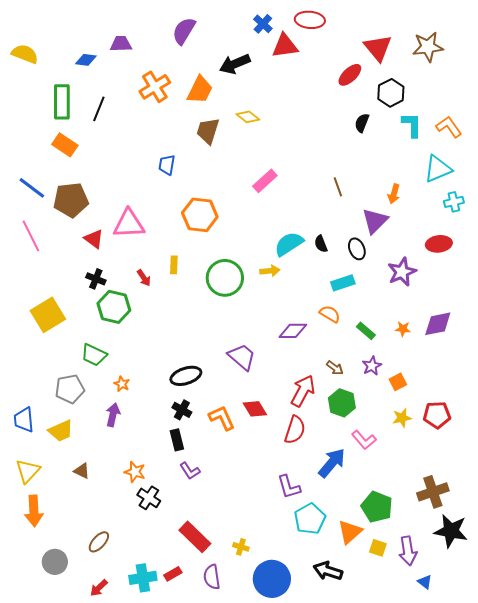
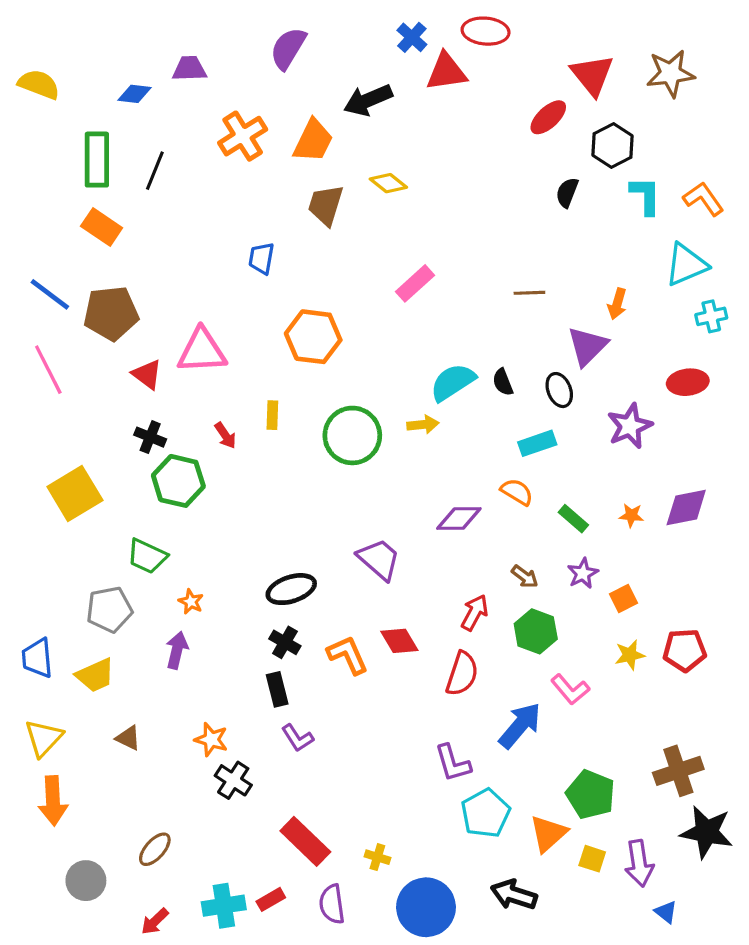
brown line: (338, 187) -> (529, 293), turned -72
red arrow: (303, 391) -> (475, 613), size x0.7

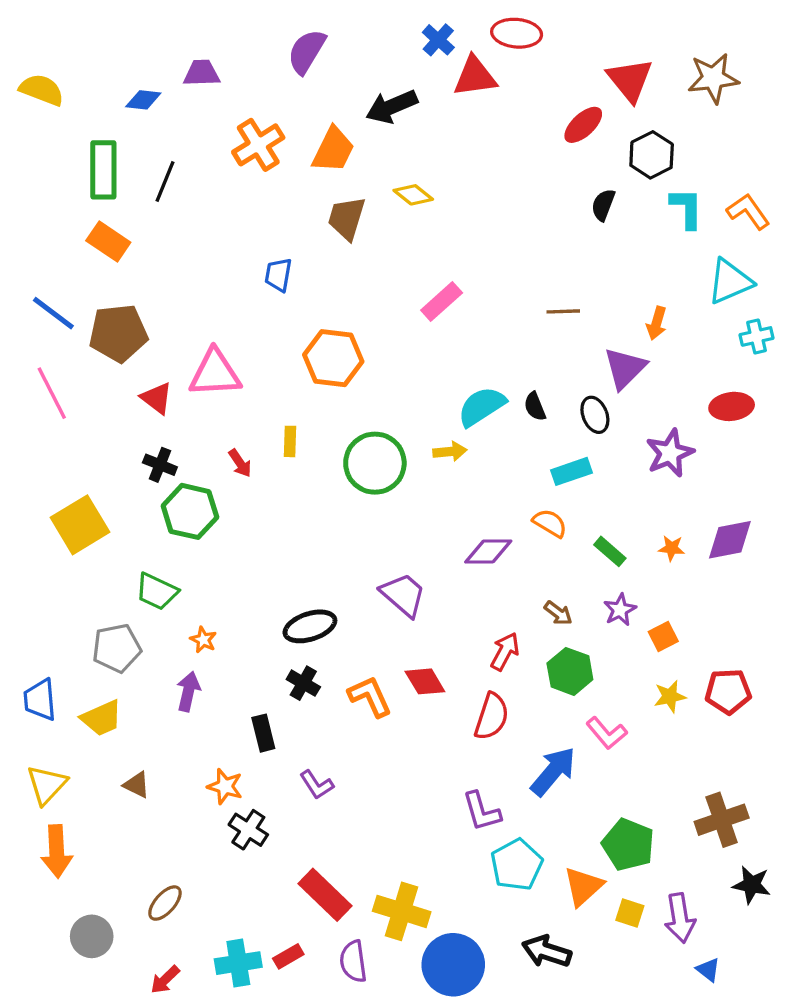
black rectangle: (277, 689) -> (263, 733), moved
black star: (707, 832) -> (752, 885), size x0.7
yellow cross: (377, 857) -> (402, 911), size x2.0

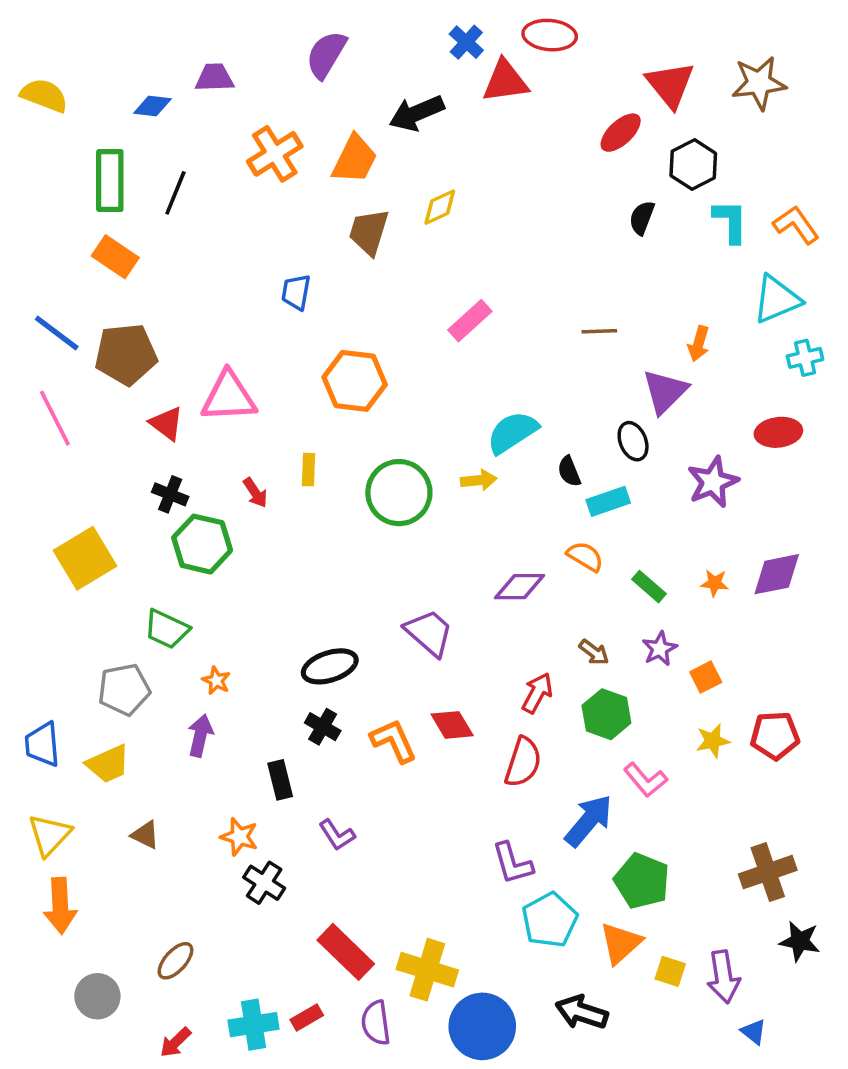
yellow diamond: (413, 195) -> (440, 207), turned -63
black semicircle: (535, 406) -> (569, 471), moved
green pentagon: (628, 845) -> (642, 881), moved

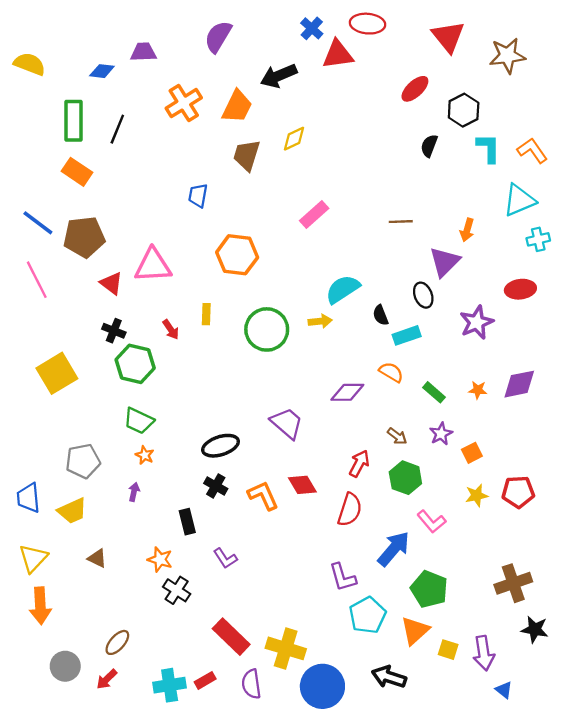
red triangle: (670, 85) -> (448, 37), moved
green trapezoid: (167, 629) -> (139, 421), moved
purple arrow: (200, 736) -> (134, 492), size x0.7
red arrow: (175, 1042) -> (107, 679), moved

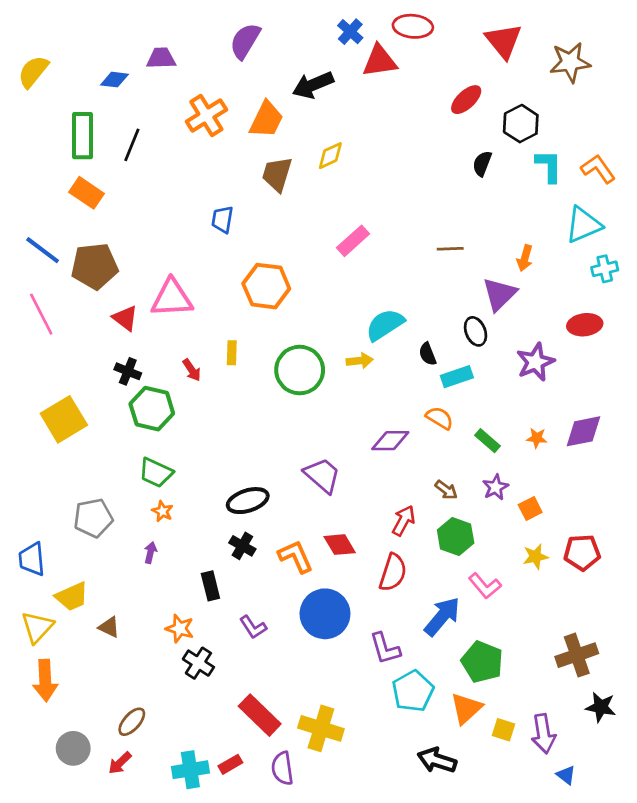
yellow semicircle: (30, 64) -> (33, 72), turned -72
yellow trapezoid: (72, 511) -> (72, 596), moved
blue circle: (322, 686) -> (325, 614), moved

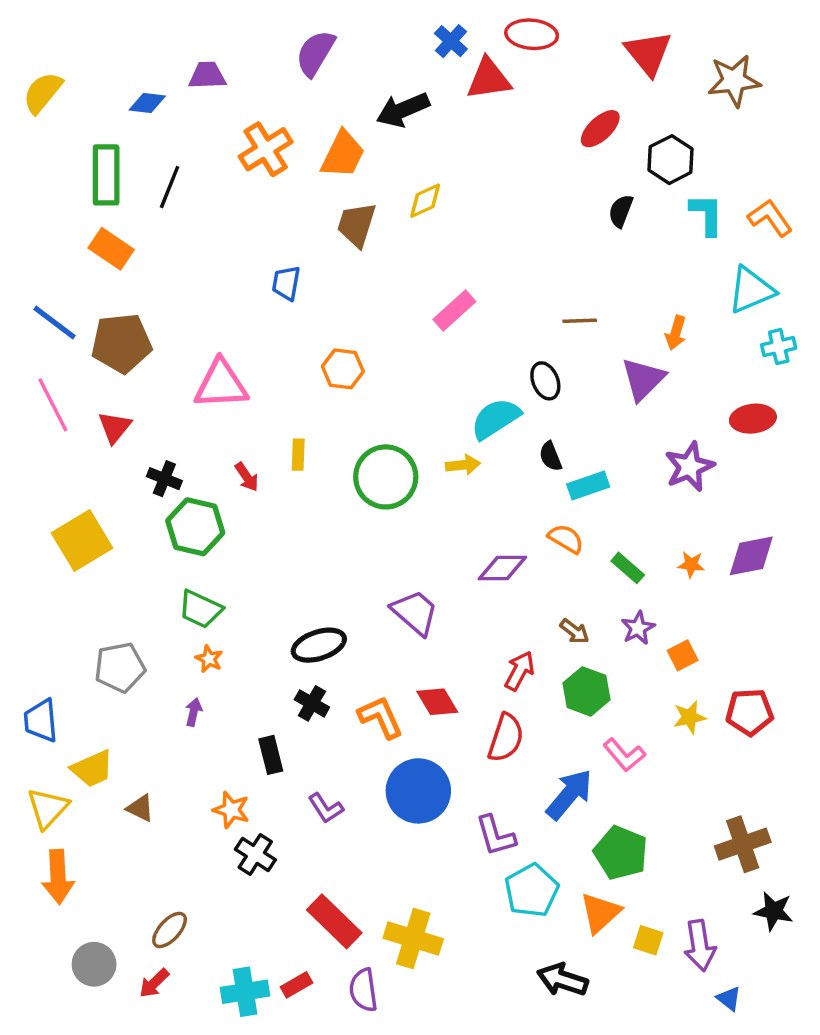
orange hexagon: (266, 286) -> (343, 369), size x0.7
red triangle: (125, 318) -> (115, 427), moved, turned 32
black ellipse: (476, 331) -> (545, 381), moved

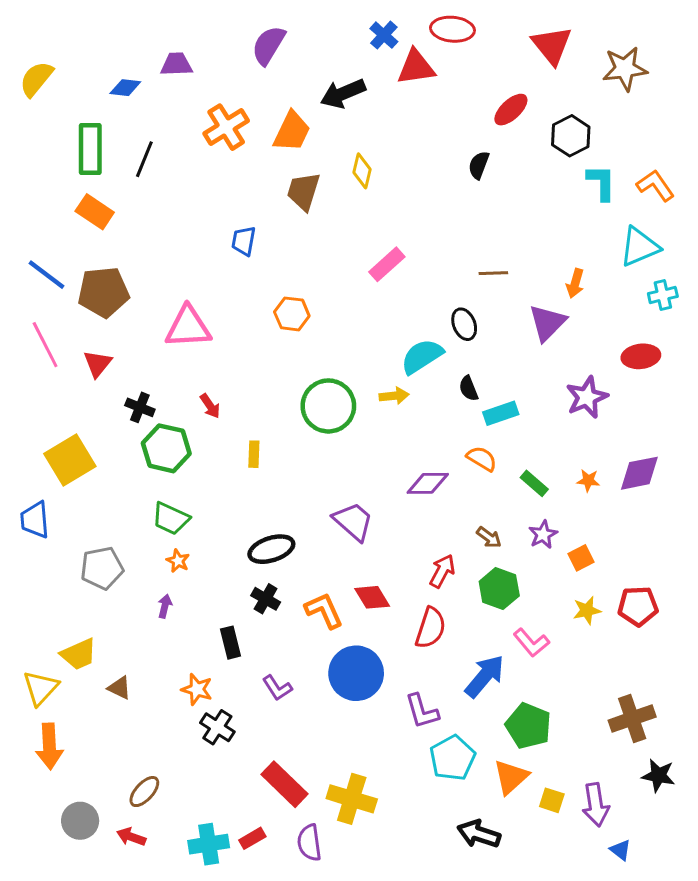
yellow diamond: (425, 201) -> (362, 171), turned -52
black semicircle: (621, 211) -> (479, 165), moved
yellow rectangle: (298, 455) -> (254, 454), moved
blue trapezoid: (41, 721) -> (35, 520), moved
red arrow: (154, 983) -> (131, 837), turned 64

